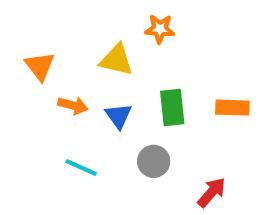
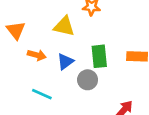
blue triangle: (118, 116) -> (65, 62), turned 30
gray circle: (154, 161) -> (88, 80), moved

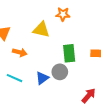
blue triangle: (65, 62) -> (42, 78), moved
cyan line: (42, 94) -> (15, 78), moved

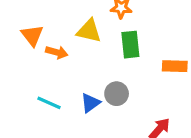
orange arrow: (20, 52) -> (57, 52), moved
green rectangle: (69, 53) -> (130, 45), moved

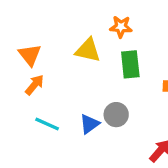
orange arrow: (57, 52) -> (35, 85), moved, turned -65

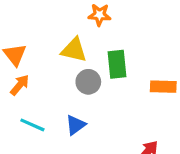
orange star: (121, 27) -> (99, 15), moved
gray circle: (116, 115) -> (88, 82), moved

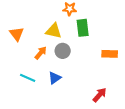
green rectangle: (117, 64) -> (83, 28), moved
orange arrow: (20, 85) -> (41, 53), moved

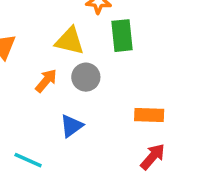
orange rectangle: (110, 54) -> (149, 115), moved
cyan line: (28, 78) -> (28, 160), moved

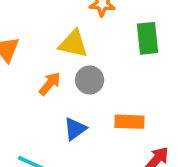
green rectangle: (122, 36) -> (147, 38), moved
orange rectangle: (149, 115) -> (129, 122), moved

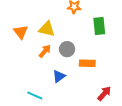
yellow triangle: (73, 44) -> (47, 29), moved
orange rectangle: (129, 122) -> (87, 63), moved

